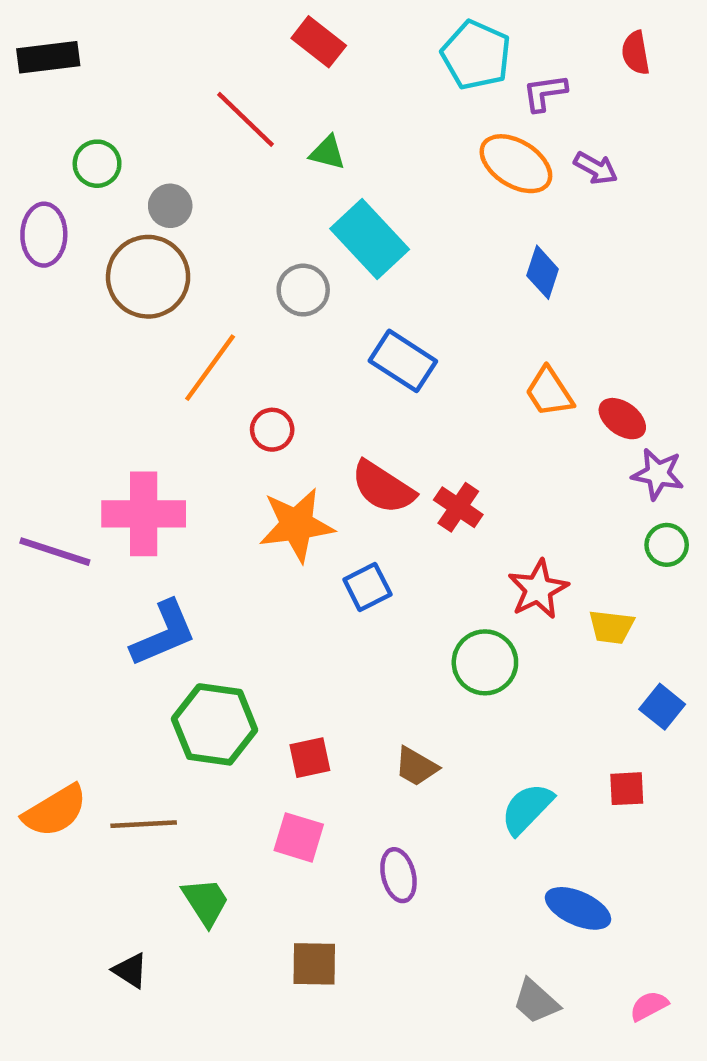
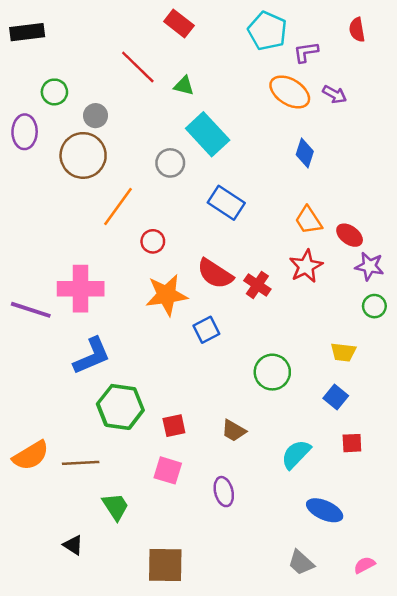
red star: (538, 589) -> (306, 266), moved
blue square: (662, 707) -> (336, 397), moved
brown square: (314, 964) -> (165, 565), moved, size x1.4

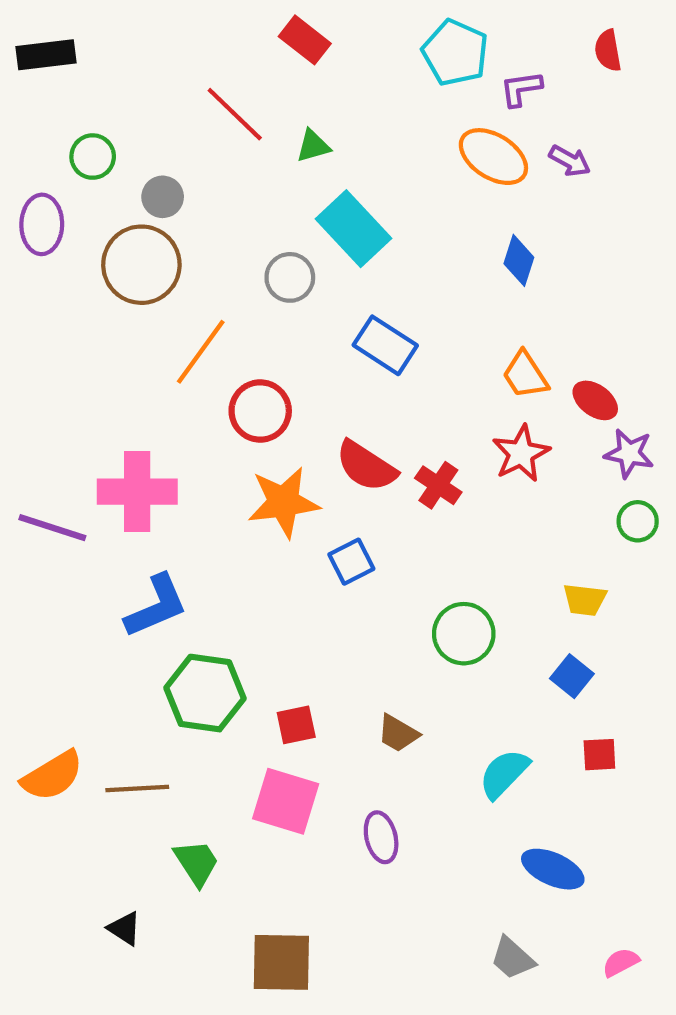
green triangle: (184, 86) -> (313, 146), turned -30
red circle: (153, 241) -> (260, 411), size x1.5
pink square: (168, 470) -> (286, 801), size x1.4

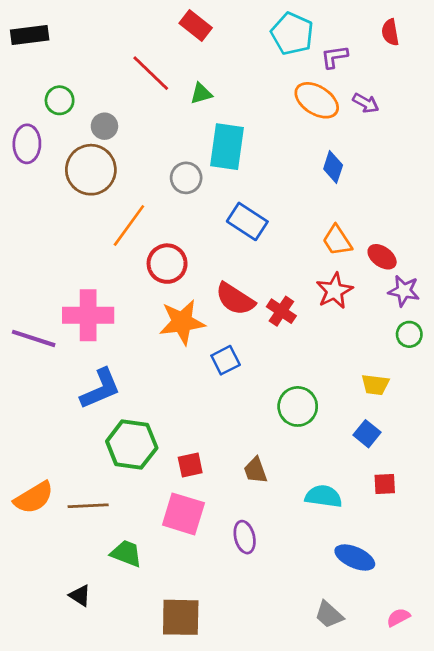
cyan rectangle: (353, 229) -> (227, 147), turned 51
brown trapezoid: (398, 733) -> (255, 470), turned 40
cyan semicircle: (504, 774) -> (324, 496), turned 54
green trapezoid: (197, 863) -> (126, 553), turned -36

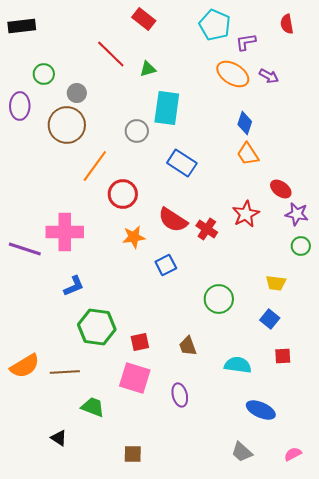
orange trapezoid: (337, 240) -> (248, 154), moved
orange star: (182, 322) -> (134, 237), size x0.7
blue L-shape: (100, 389) -> (74, 286), size x0.7
brown square: (181, 617) -> (133, 454), size x0.6

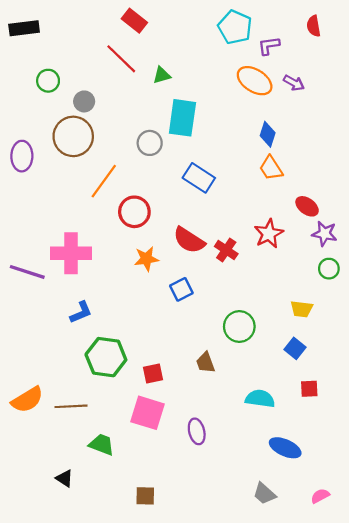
red rectangle: (144, 19) -> (134, 21), moved
purple ellipse: (20, 106) -> (22, 156), moved
brown trapezoid: (188, 346) -> (205, 363), moved

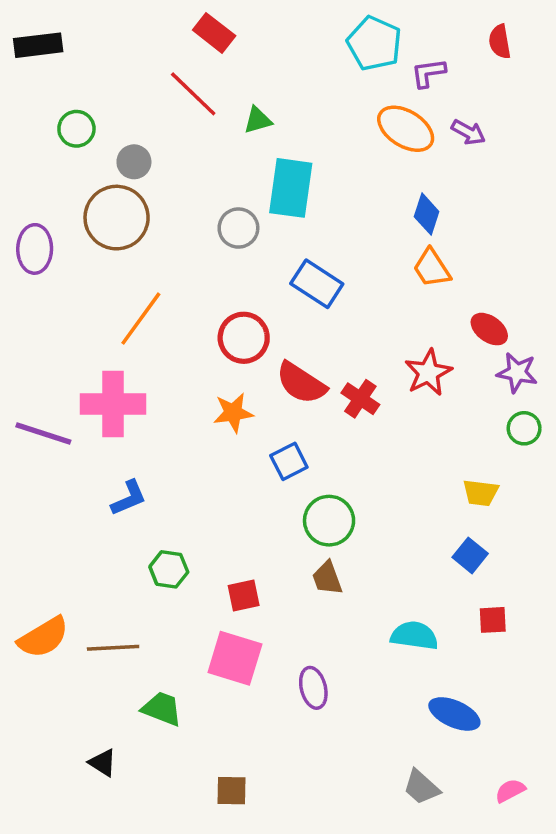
orange line: (104, 181) -> (141, 319), moved
red circle: (134, 212) -> (244, 338), moved
green circle: (239, 327) -> (329, 521), moved
green hexagon: (106, 357) -> (169, 569), size x0.6

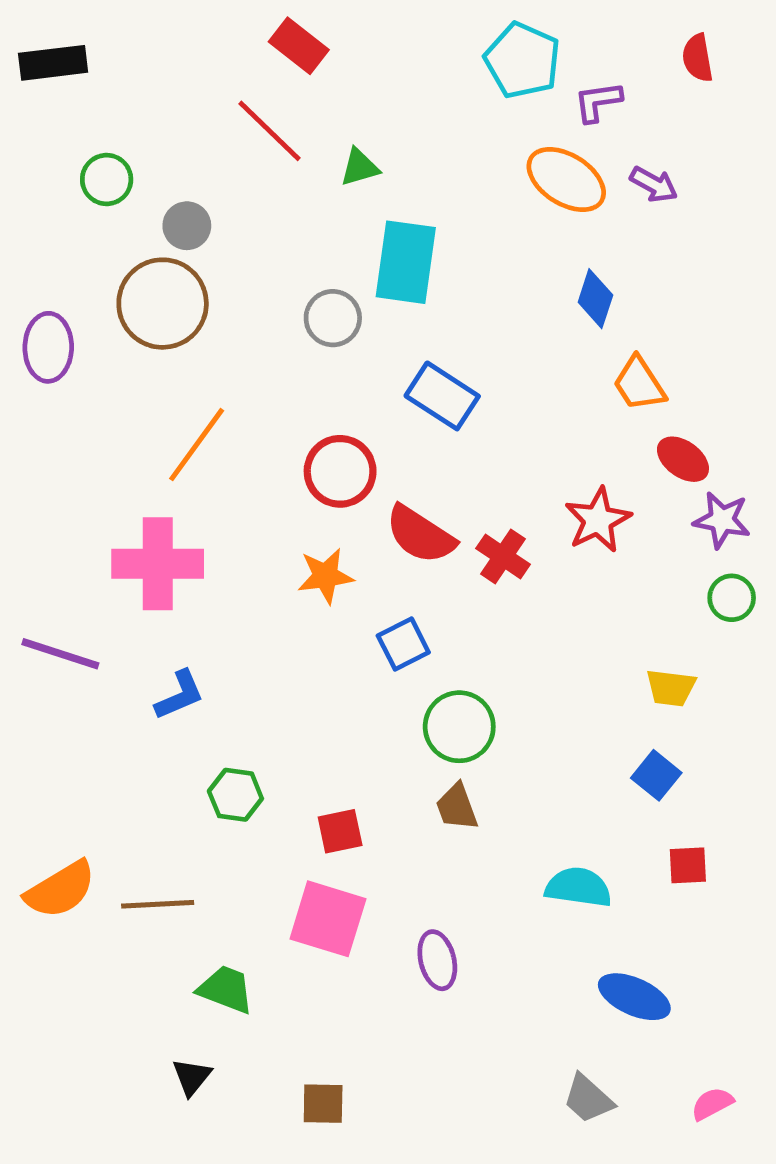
orange trapezoid: (432, 268) -> (639, 384), moved
purple line: (43, 434) -> (60, 654), moved
black triangle: (103, 763) -> (192, 1077), moved, turned 36

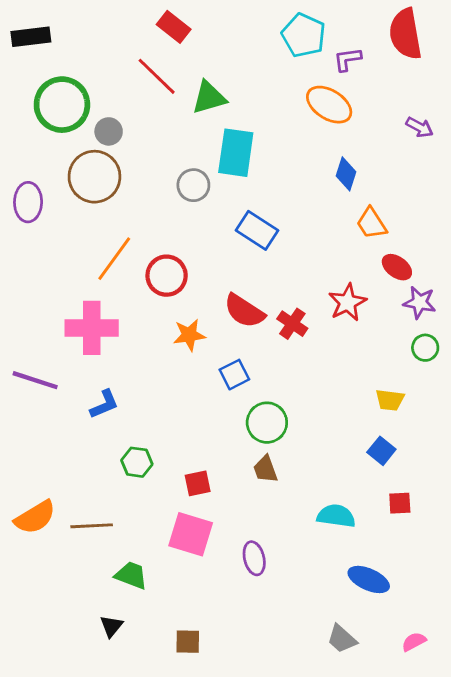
red semicircle: (698, 58) -> (405, 34), size x1.8
green triangle: (360, 167) -> (209, 98), size x1.5
green circle: (107, 180) -> (62, 105), size x1.8
purple arrow: (654, 184) -> (420, 127), moved
red circle: (340, 471) -> (167, 276), moved

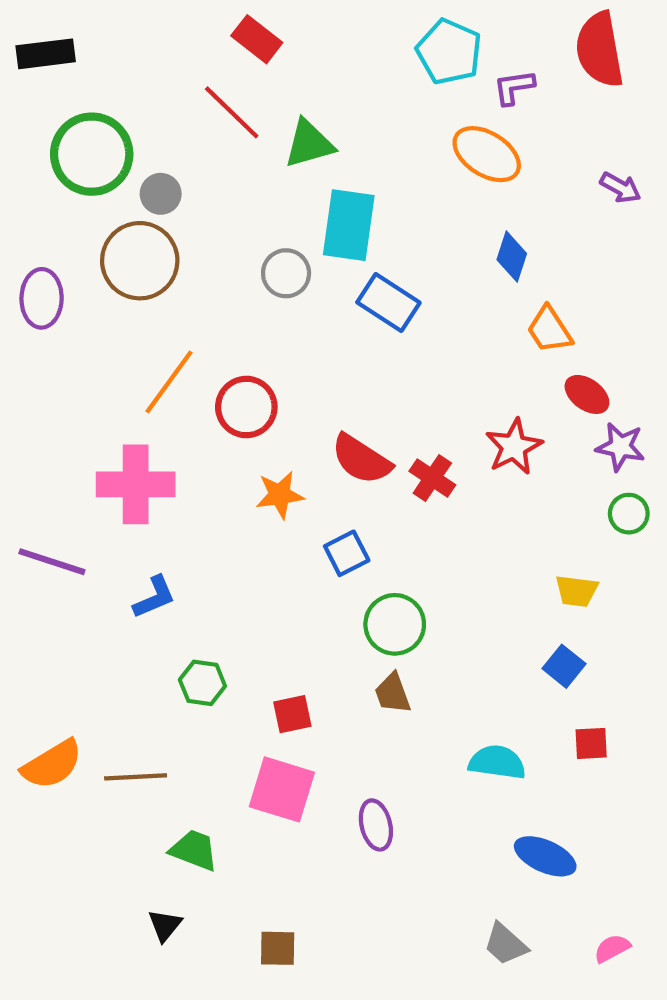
blue rectangle: (257, 230) -> (388, 303), moved

